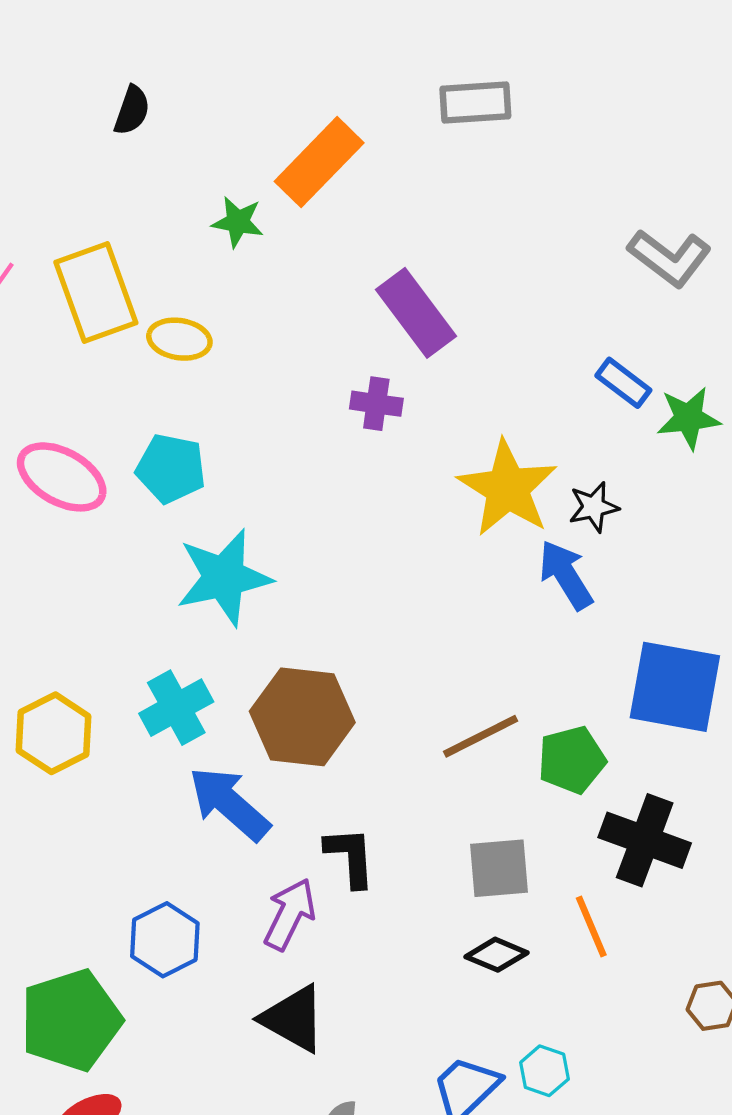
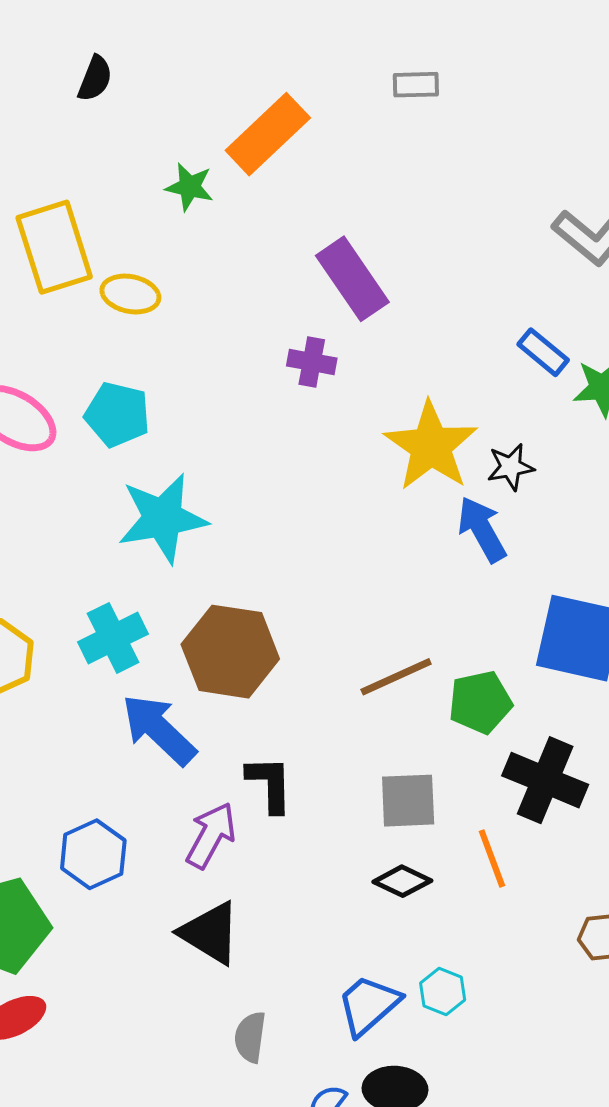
gray rectangle: (475, 102) -> (416, 85), size x0.7

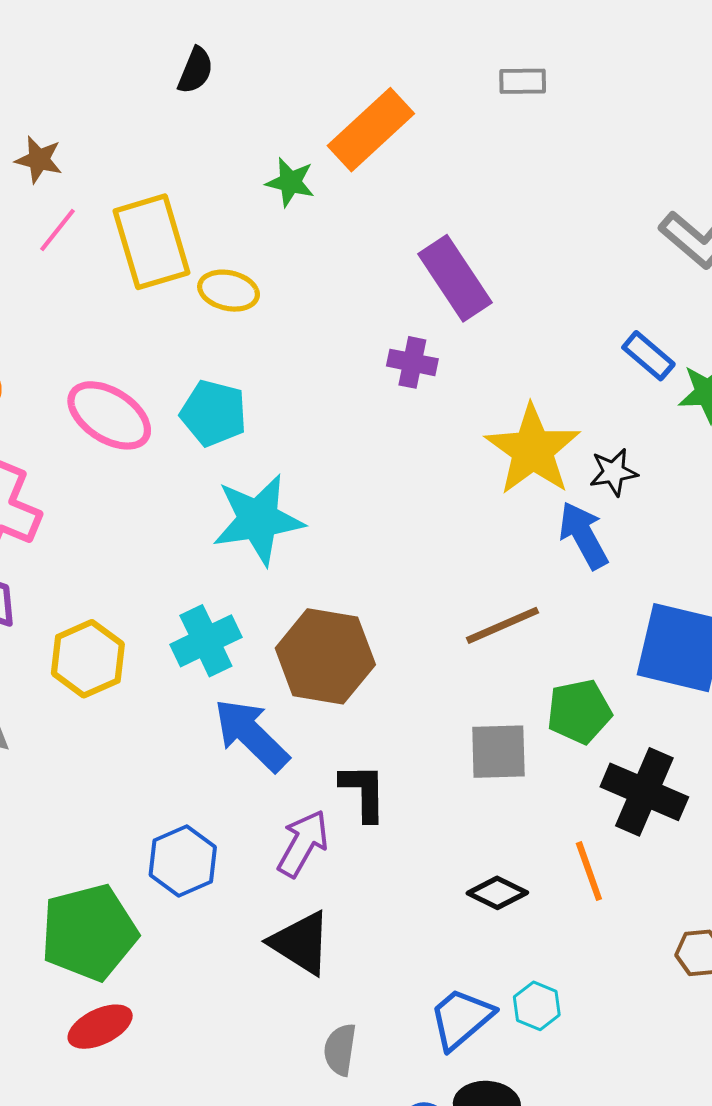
brown line: (396, 677) -> (503, 625), moved
gray square: (408, 801) -> (498, 752), moved

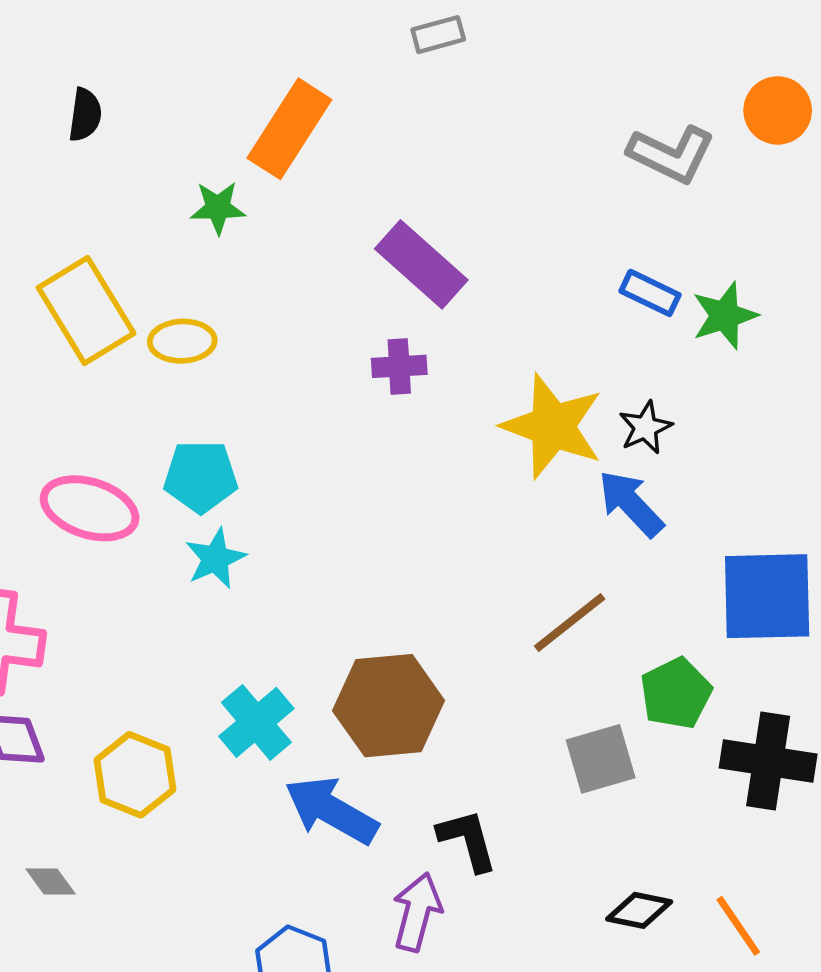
cyan star: (258, 520) -> (215, 559), moved, size x0.6
orange line: (589, 871) -> (738, 926), moved

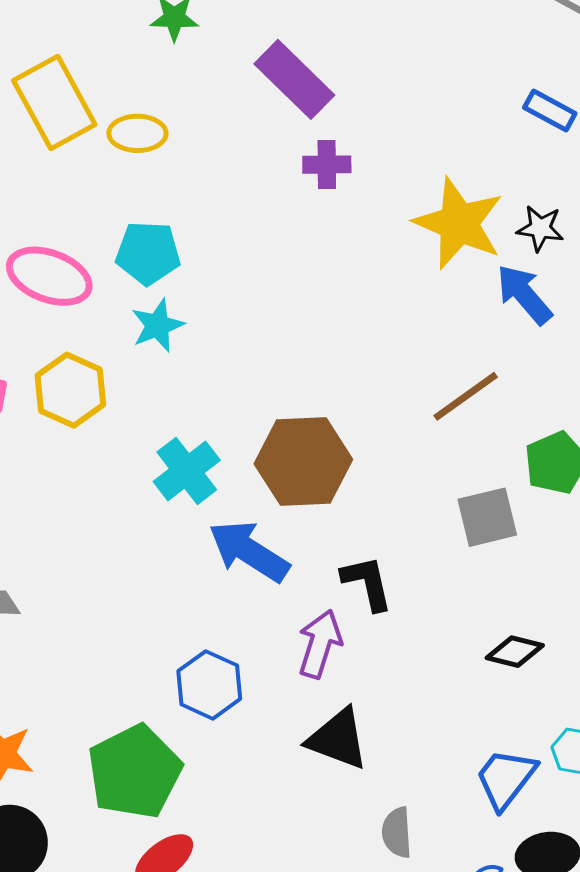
purple rectangle: (421, 264) -> (294, 79), moved
black star: (645, 427) -> (540, 228), turned 30
yellow hexagon: (135, 775) -> (70, 390), moved

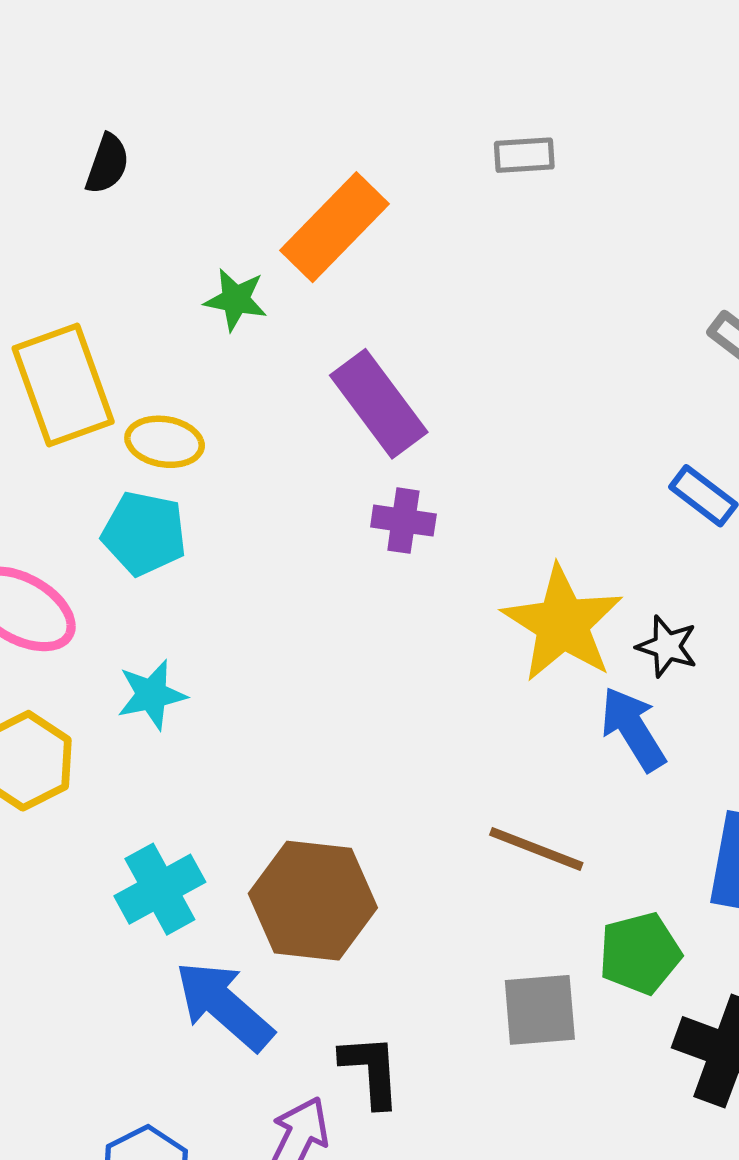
cyan pentagon: (148, 253) -> (144, 533), moved
brown line: (466, 396) -> (536, 849), turned 48

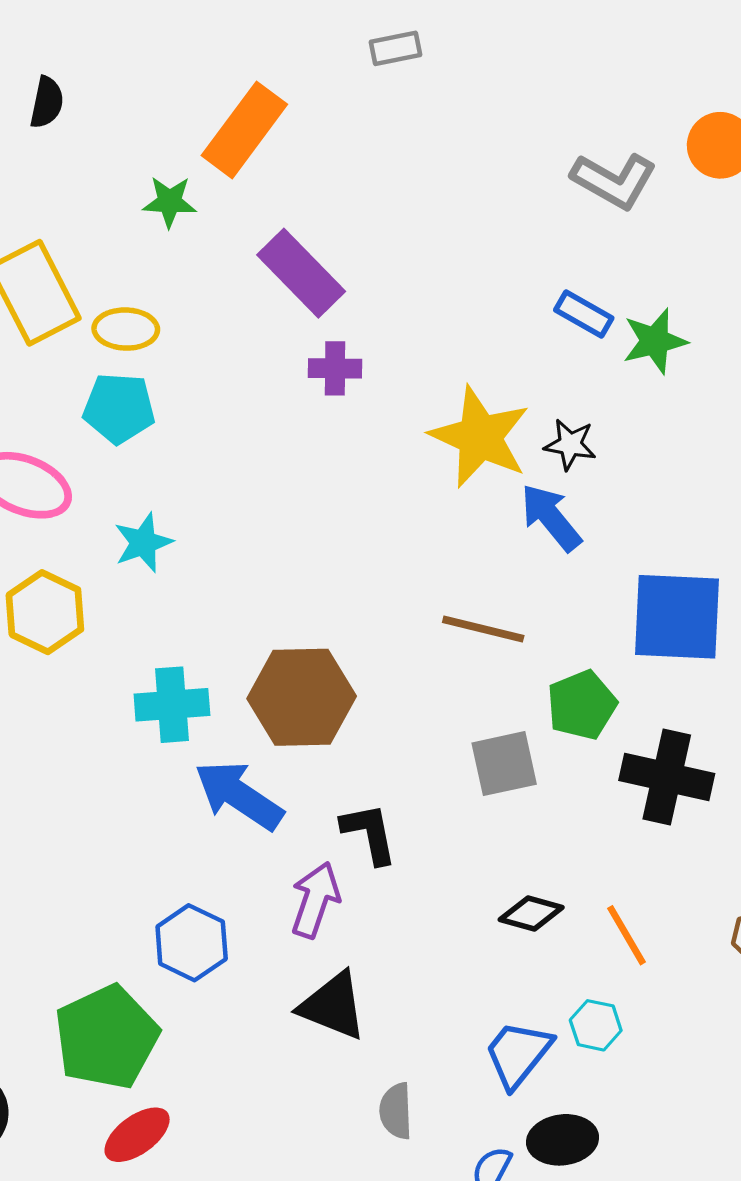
cyan cross: (160, 889) -> (172, 705), turned 32

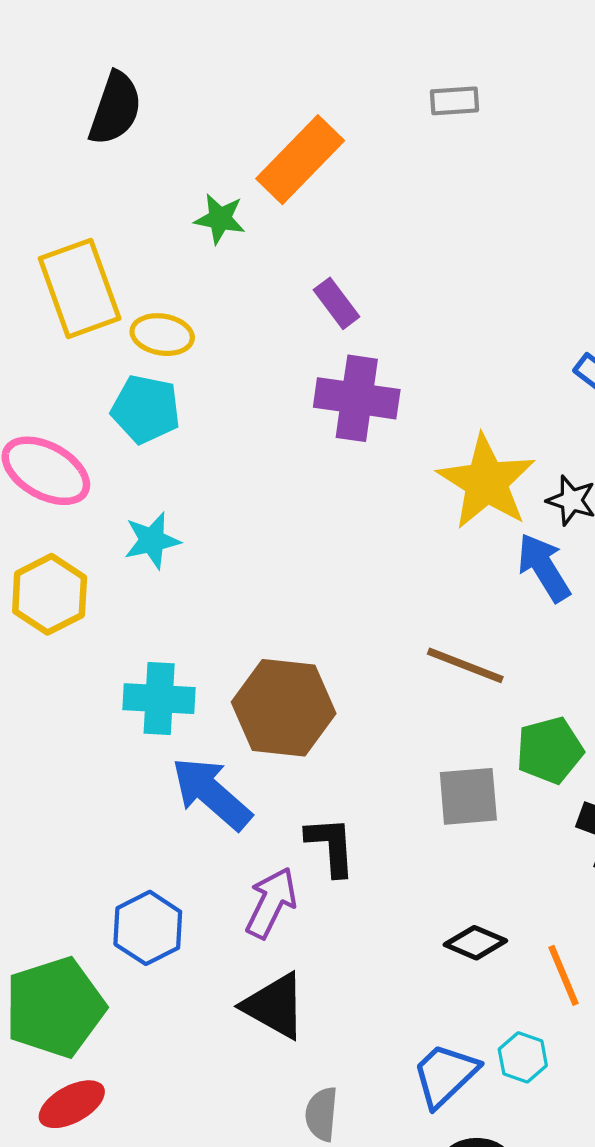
black semicircle: (47, 102) -> (115, 109), size x1.5
purple rectangle: (301, 273) -> (336, 303), size x0.6
purple cross: (335, 368) -> (357, 398), size x1.6

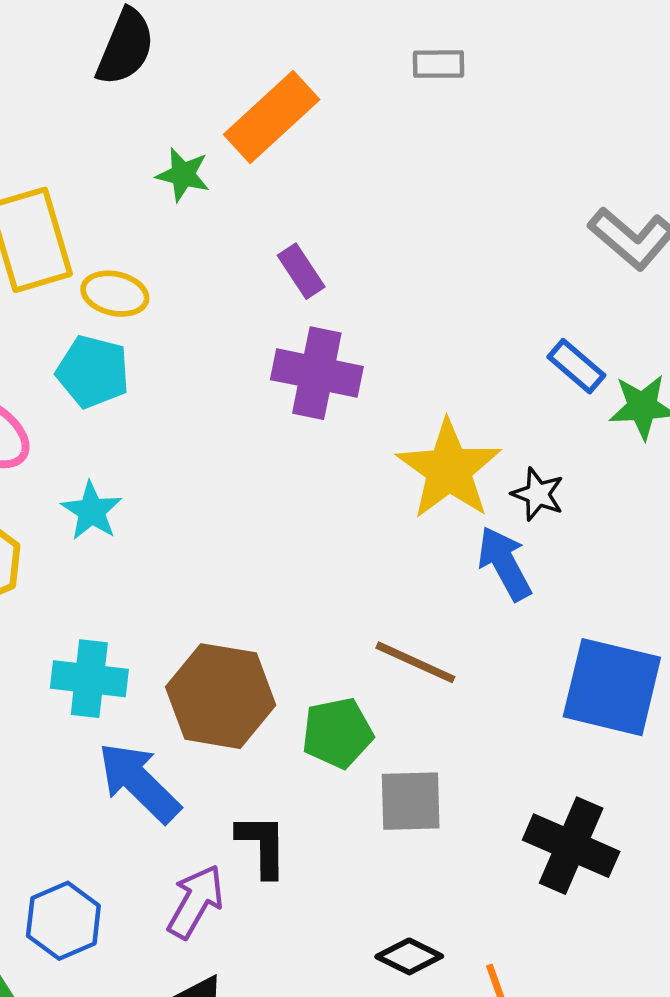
black semicircle: (115, 109) -> (125, 47), moved
cyan star: (152, 540) -> (92, 511), turned -30
green pentagon: (550, 750) -> (337, 733), moved

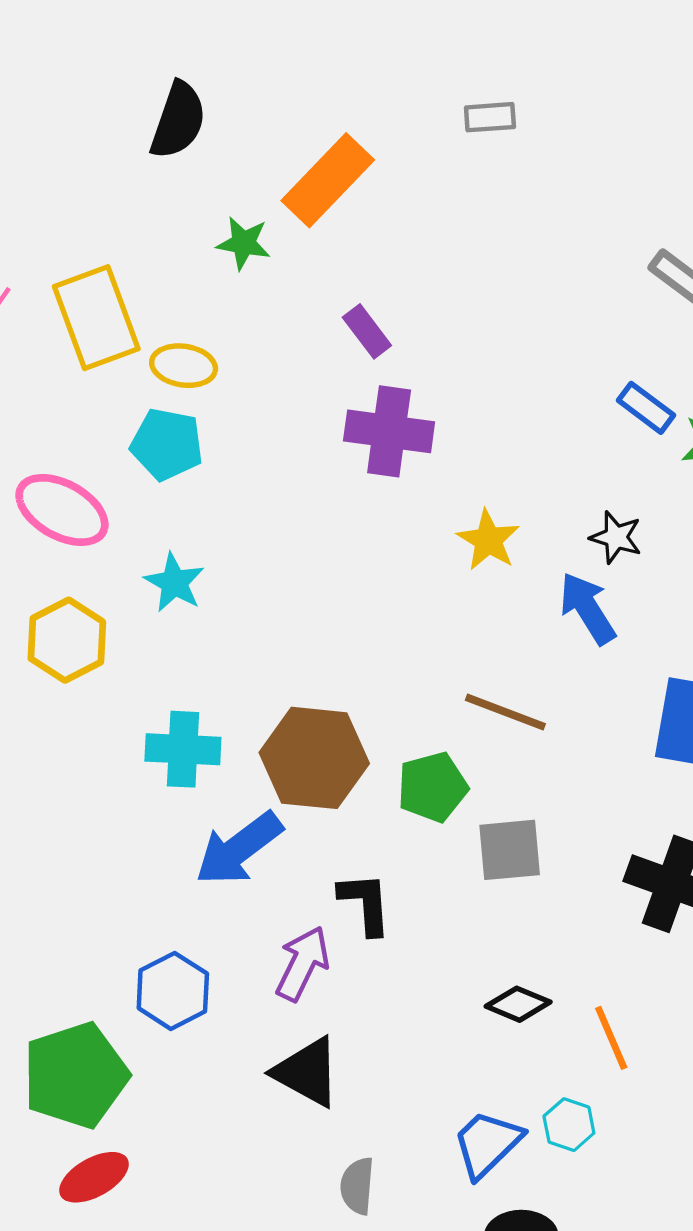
yellow star: (449, 469) -> (488, 540), moved, size x0.6
blue arrow: (139, 782) -> (239, 849), turned -78

